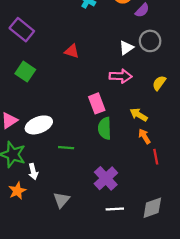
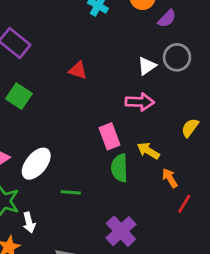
yellow semicircle: (159, 83) -> (190, 128), moved
yellow arrow: (139, 115) -> (148, 151), moved
white ellipse: (39, 125) -> (36, 164), turned -30
red line: (156, 157) -> (184, 204), turned 42

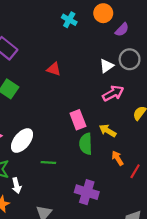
pink arrow: (140, 102) -> (113, 93), moved, turned -30
orange arrow: (170, 178) -> (118, 158), moved
purple cross: (121, 231) -> (87, 192), turned -30

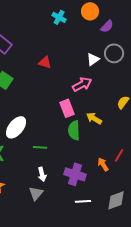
pink arrow: (113, 93) -> (82, 84), moved
orange arrow: (118, 158) -> (103, 164), moved
white arrow: (17, 186) -> (42, 174), moved

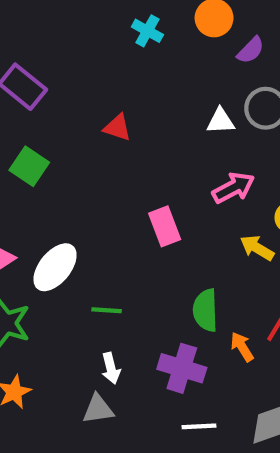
white triangle: (93, 59) -> (221, 121), turned 32
pink arrow: (82, 84) -> (233, 188), moved
yellow arrow: (94, 118) -> (257, 248), moved
green semicircle: (74, 130) -> (205, 310), moved
gray triangle: (36, 193) -> (98, 409), turned 42

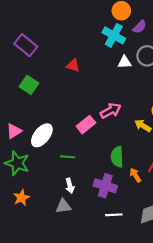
cyan cross: (147, 31) -> (114, 35), moved, size x1.5
pink arrow: (233, 188) -> (111, 111), moved
pink rectangle: (165, 226) -> (86, 125), moved, turned 72

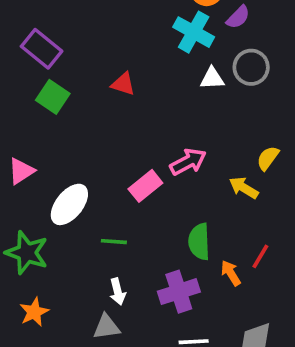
green square: (29, 85) -> (53, 97), moved
pink triangle: (14, 131) -> (21, 171), moved
purple cross: (105, 186) -> (179, 292), turned -35

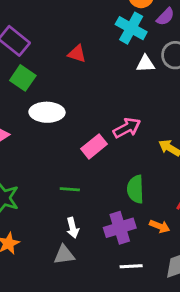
red triangle: (123, 84) -> (77, 54), moved
white ellipse: (69, 204) -> (47, 112), moved, turned 52
orange arrow: (231, 273) -> (160, 226), moved, turned 144

